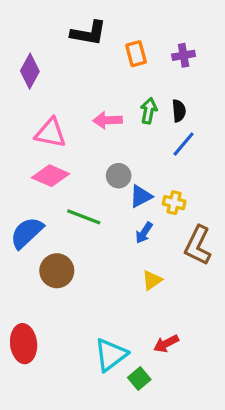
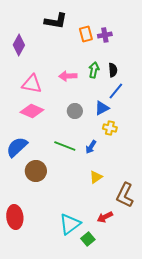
purple cross: (184, 55) -> (105, 35), moved
blue triangle: (141, 196) -> (102, 108), moved
green line: (84, 217) -> (65, 146), moved
brown L-shape: (198, 245) -> (125, 195), moved

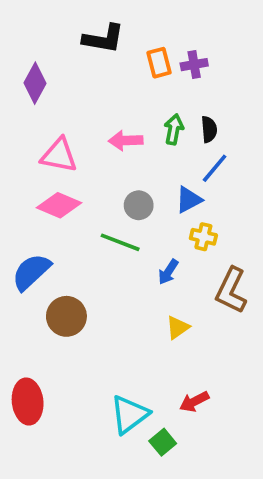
green line: (65, 146) -> (120, 242), moved
brown L-shape: (125, 195) -> (231, 290), moved

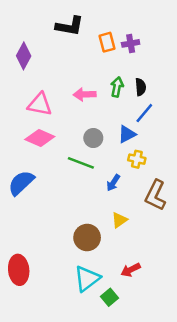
brown circle: (66, 316) -> (87, 238), moved

